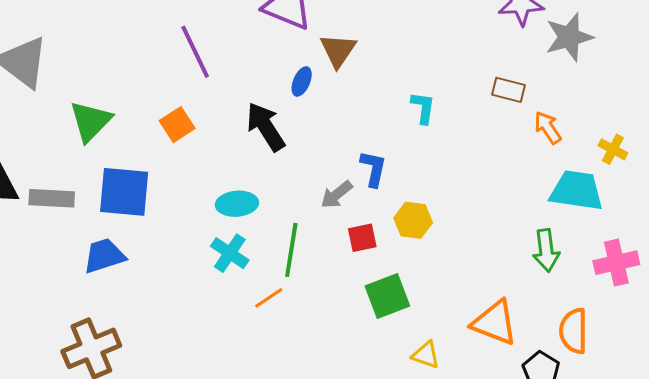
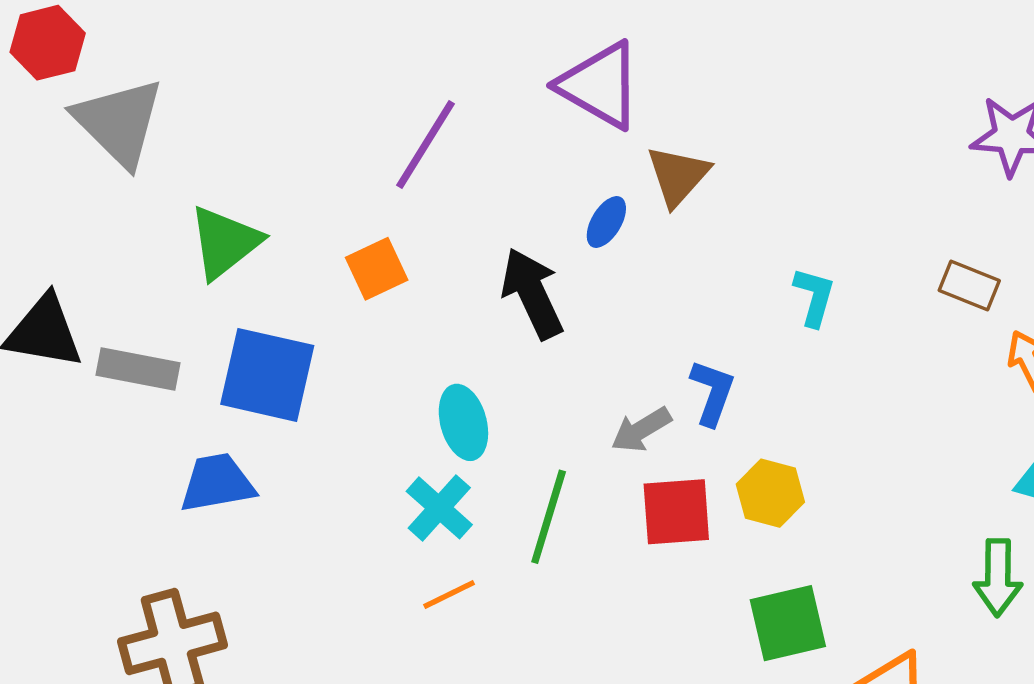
purple line: (195, 52) -> (425, 144), turned 50
cyan ellipse: (237, 204) -> (463, 422), turned 72
red square: (362, 238) -> (676, 512), size x1.4
green square: (387, 296) -> (788, 623), moved
orange line: (269, 298) -> (449, 594), moved

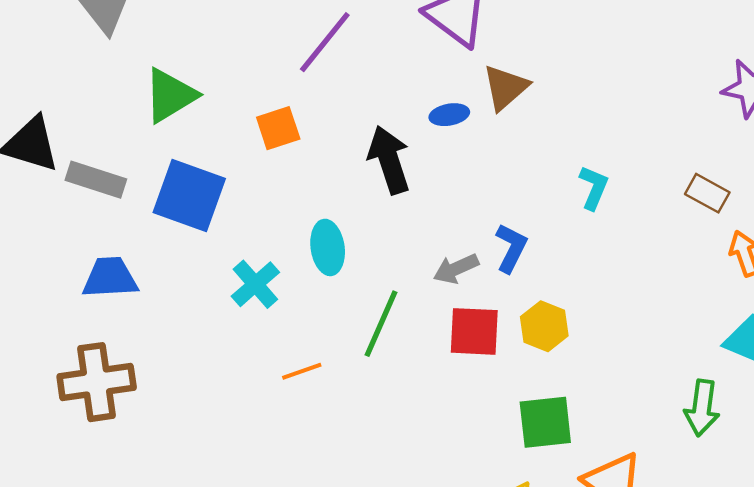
blue ellipse: (606, 222) -> (449, 115), turned 42
blue trapezoid: (217, 483) -> (110, 278), moved
cyan cross: (439, 508) -> (255, 284), moved

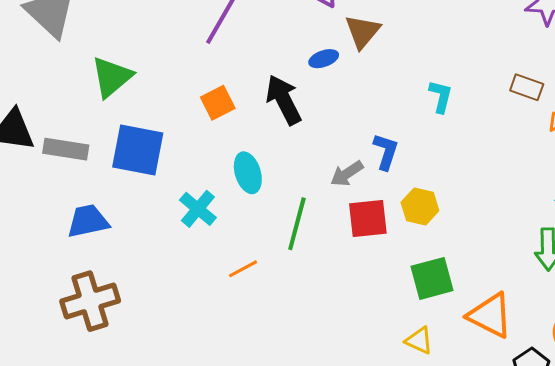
orange square: (278, 128) -> (218, 103), moved

